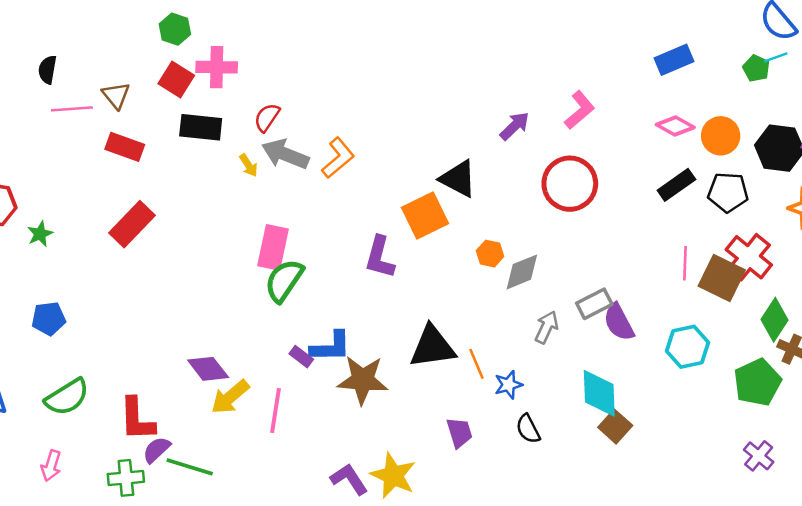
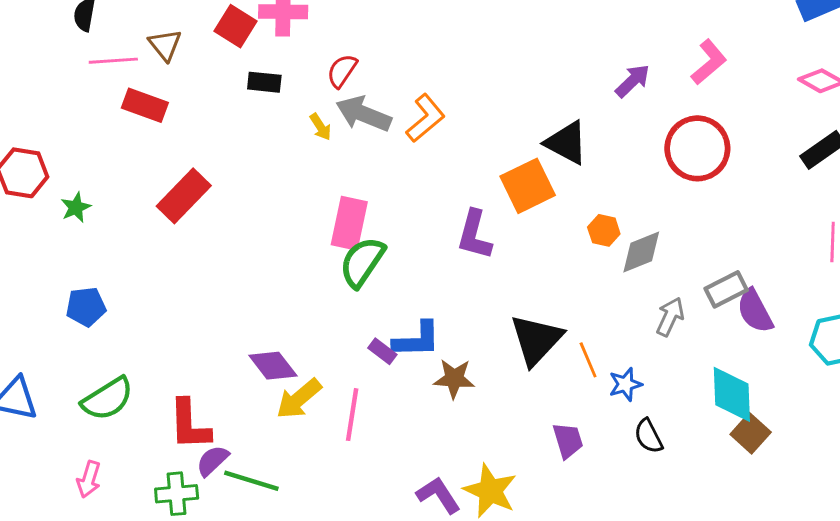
black rectangle: (201, 127) -> (264, 82), size x0.7
red rectangle: (125, 147) -> (145, 105), moved
black triangle: (432, 347) -> (536, 340), turned -39
brown star: (363, 380) -> (454, 379), size x0.7

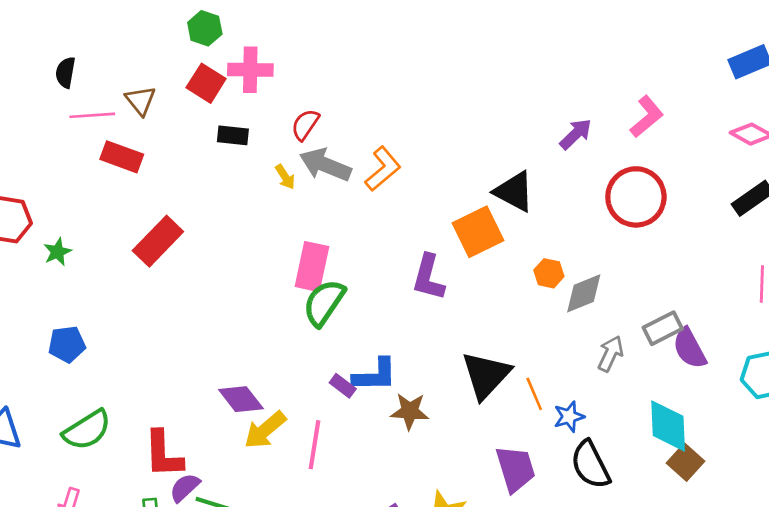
black semicircle: (648, 436) -> (590, 465), size x1.5
purple trapezoid: (568, 440) -> (515, 469), size x1.4

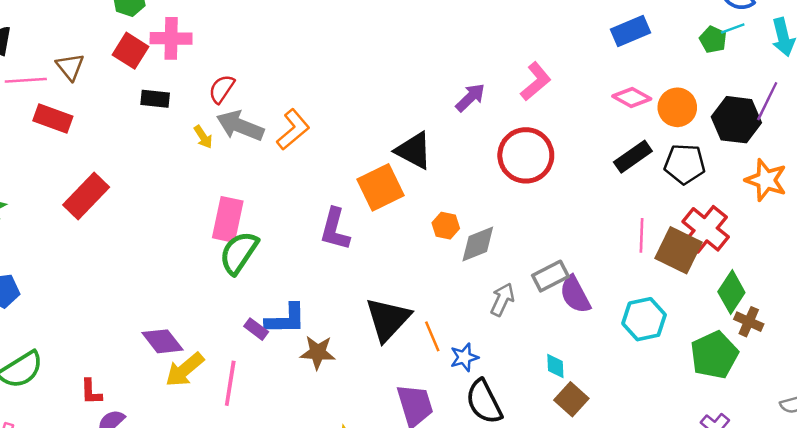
cyan diamond: (668, 426) -> (555, 366), size x0.5
red L-shape: (163, 454) -> (91, 392), size x0.6

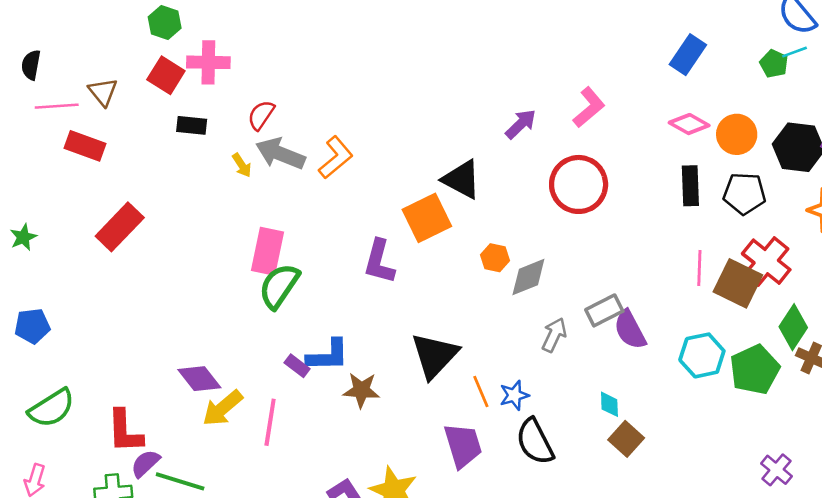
blue rectangle: (630, 31) -> (688, 55), turned -33
black rectangle: (633, 157) -> (690, 186), turned -57
orange line: (432, 336) -> (481, 391), moved
green pentagon: (714, 355) -> (755, 370), moved
red L-shape: (91, 392) -> (125, 431), size x1.6

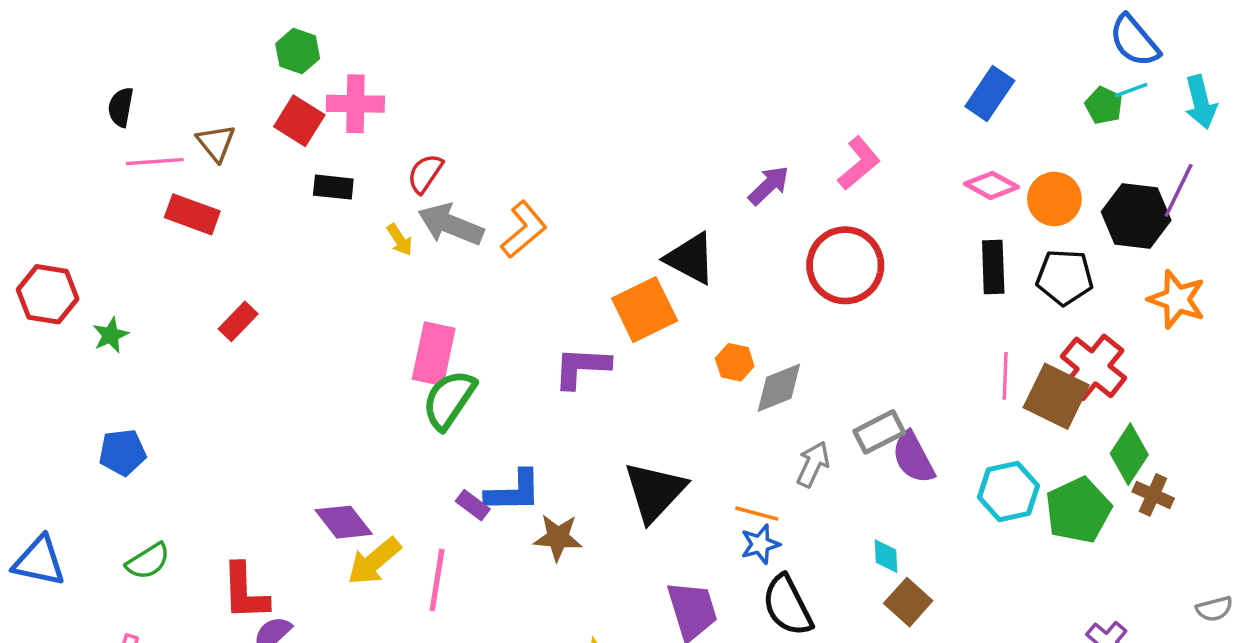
red rectangle: (120, 227) -> (238, 321), size x0.6
purple L-shape: (379, 262) -> (582, 367), turned 78
orange line: (481, 391) -> (757, 514), moved, turned -52
green semicircle: (52, 408) -> (148, 561), size x0.7

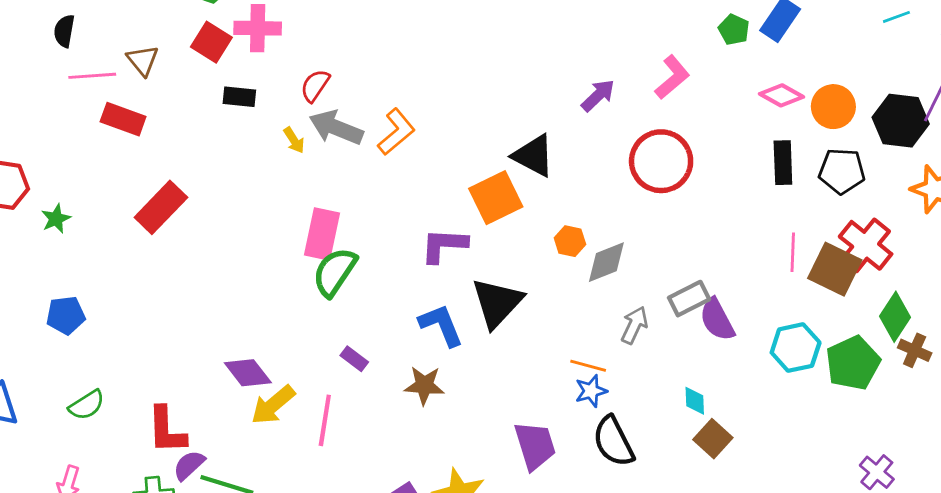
green pentagon: (1104, 105) -> (734, 30), moved
red rectangle: (238, 321) -> (161, 207), size x1.6
blue L-shape: (514, 492) -> (441, 325), moved, turned -111
black triangle: (655, 492) -> (497, 303), moved

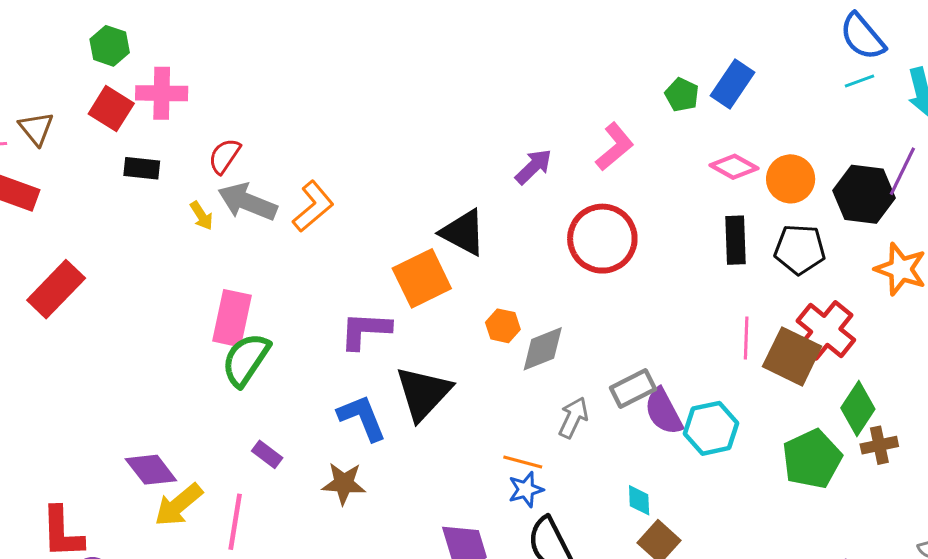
cyan hexagon: (796, 348) -> (711, 428), moved
brown cross: (915, 350) -> (879, 445), turned -36

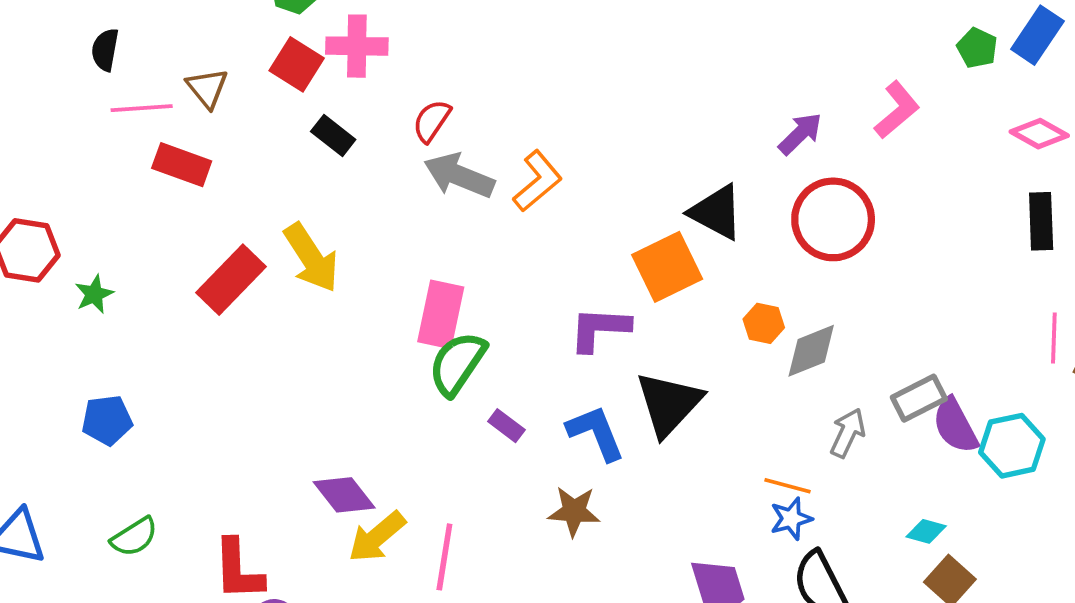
black rectangle: (142, 168) -> (333, 135), turned 32
yellow arrow: (201, 216) -> (311, 258), moved, size x2.0
red circle: (602, 239) -> (833, 219), moved
purple rectangle: (267, 454) -> (506, 426), moved
cyan diamond: (639, 500) -> (926, 531), turned -72

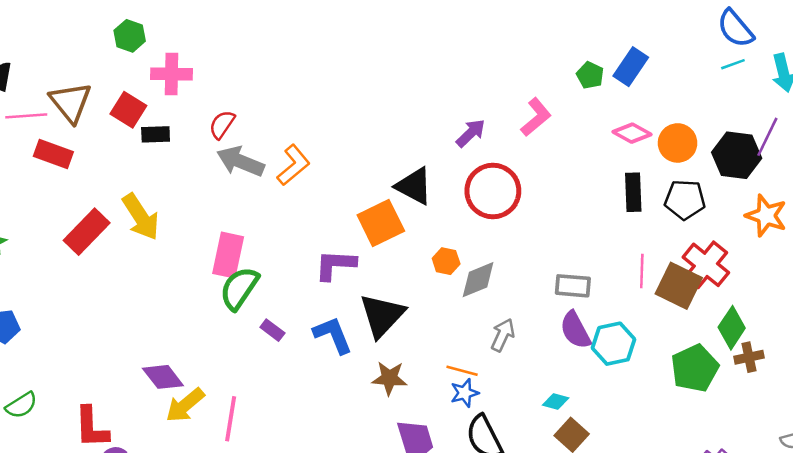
red square: (297, 64) -> (128, 110), moved
brown triangle: (207, 88) -> (71, 102), size x1.5
black rectangle: (333, 135) -> (156, 134), turned -40
gray rectangle: (919, 398) -> (573, 286), moved, turned 32
brown star: (574, 511) -> (389, 378), moved

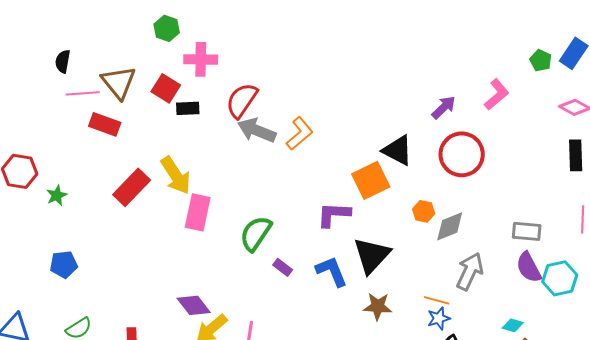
red semicircle: (222, 124) -> (242, 100), size x1.5
pink rectangle: (228, 255) -> (198, 212), moved
gray arrow: (503, 335) -> (470, 271), size x1.4

